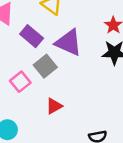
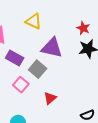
purple rectangle: (32, 36) -> (15, 58), moved

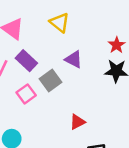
purple triangle: (52, 48) -> (74, 59), size x0.7
red triangle: (50, 98) -> (77, 122), moved

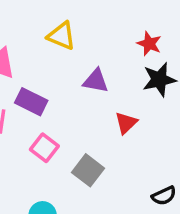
gray square: (50, 80) -> (88, 170), moved
red triangle: (77, 122) -> (126, 123), moved

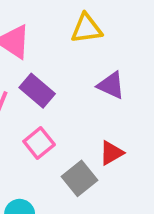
yellow triangle: (61, 36) -> (86, 28), turned -44
red triangle: (126, 123) -> (111, 153), moved

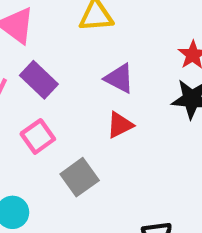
red triangle: (111, 153) -> (120, 125), moved

